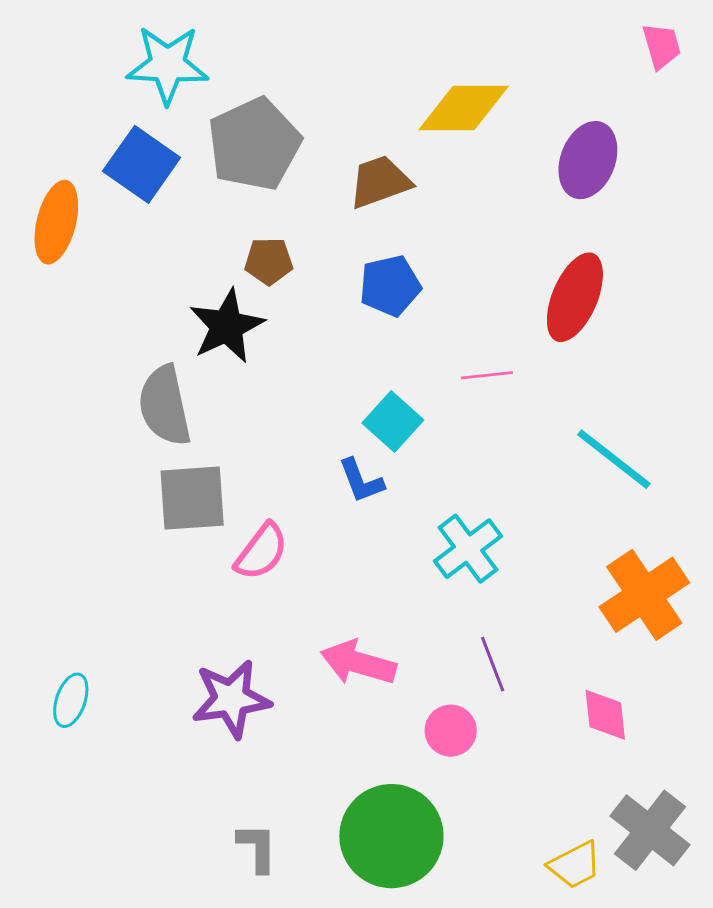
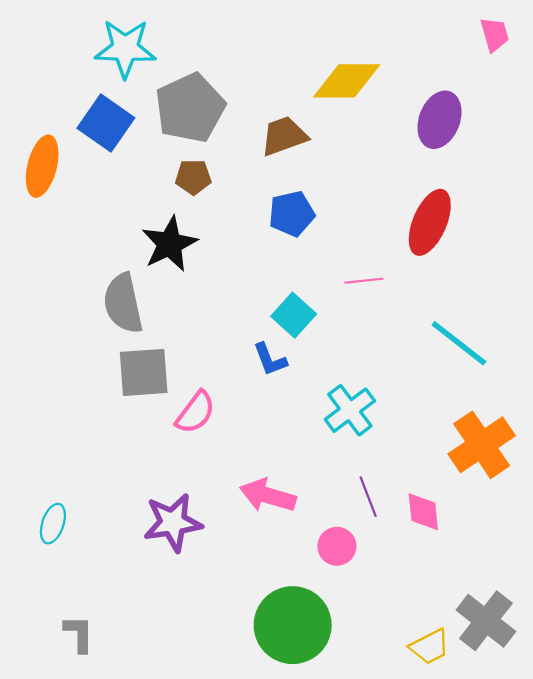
brown pentagon: (269, 261) -> (193, 177), moved
pink diamond: (605, 715) -> (423, 512), moved
gray L-shape: (257, 848) -> (79, 634), moved

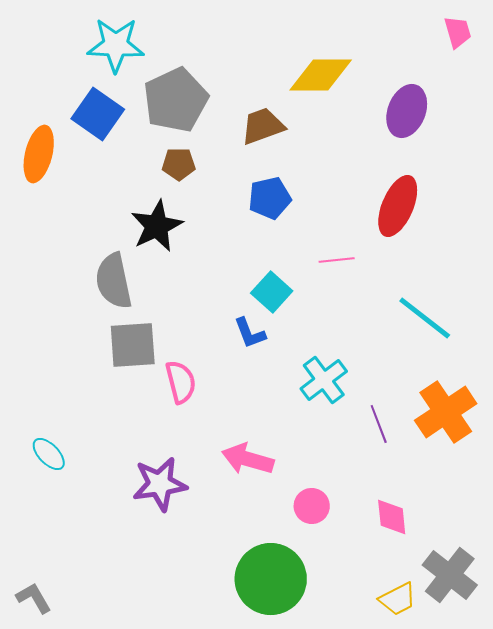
pink semicircle: (195, 412) -> (181, 382), turned -51
purple line: (368, 497) -> (379, 424), moved
pink diamond: (423, 512) -> (392, 517), moved
cyan ellipse: (53, 524) -> (49, 454), moved, turned -63
gray L-shape: (79, 634) -> (34, 598), moved, turned -30

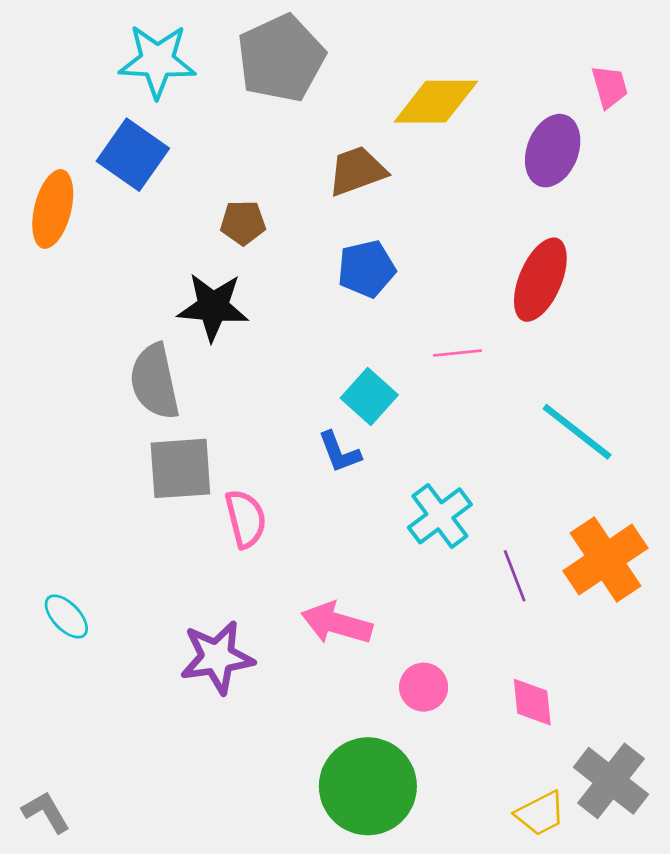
pink trapezoid: (458, 32) -> (610, 87), moved
gray pentagon: (176, 100) -> (281, 58), moved
black star: (157, 226) -> (213, 307), turned 30

